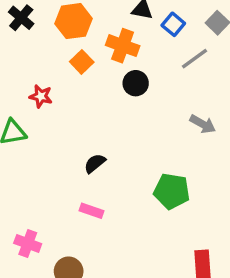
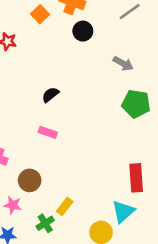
gray arrow: (203, 124) -> (123, 64), moved
green pentagon: (172, 191) -> (136, 104), moved

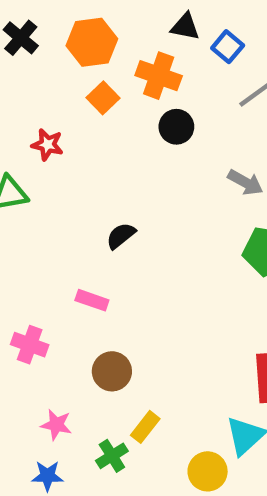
pink rectangle: (48, 132) -> (92, 300), moved
brown circle: (30, 180) -> (112, 371), moved

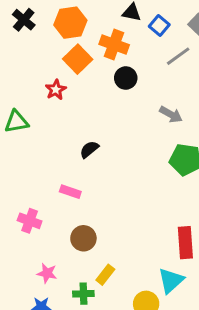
orange square: (103, 98) -> (78, 59), size x1.4
red star: (47, 145) -> (56, 90), moved, turned 30
green cross: (112, 456) -> (83, 294), turned 30

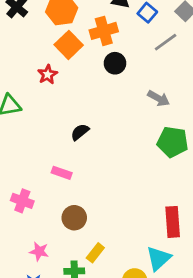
orange cross: (114, 45) -> (104, 31), turned -36

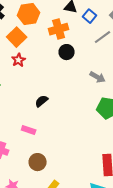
orange square: (69, 45) -> (17, 37), moved

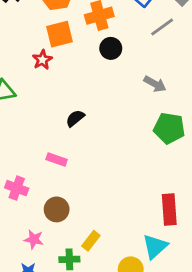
orange square: (17, 37) -> (59, 34), moved, turned 30
brown circle: (38, 162) -> (57, 209), moved

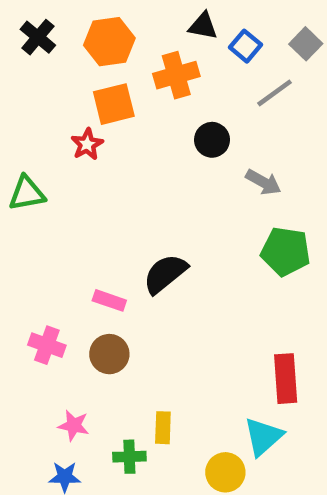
black circle: (111, 48) -> (212, 140), moved
black semicircle: (75, 118) -> (165, 274), moved, size x1.5
brown circle: (57, 209) -> (109, 354), moved
yellow rectangle: (91, 241) -> (163, 428), turned -36

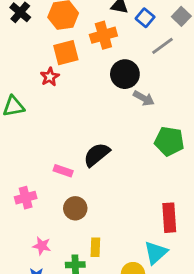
black circle: (212, 140) -> (125, 74), size x1.4
gray arrow: (263, 182) -> (144, 98), moved
pink cross: (47, 345) -> (26, 198), turned -35
brown circle: (109, 354) -> (75, 208), moved

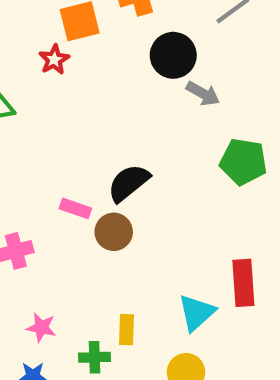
brown circle: (75, 208) -> (114, 232), moved
cyan triangle: (156, 253) -> (197, 313), moved

